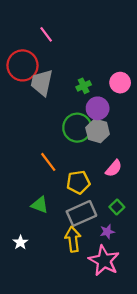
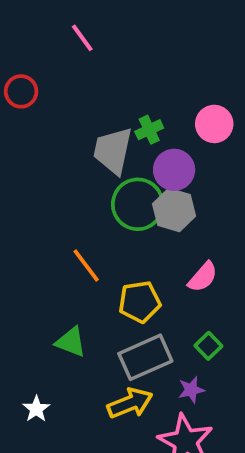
red circle: (23, 65) -> (21, 91), moved, size x0.6
gray trapezoid: (42, 83) -> (113, 151), moved
yellow arrow: (73, 239) -> (130, 403), turned 75

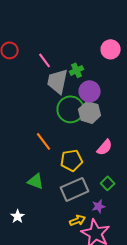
pink line: (82, 38) -> (45, 60), moved
pink circle: (214, 124) -> (111, 49), moved
yellow arrow: (130, 403) -> (78, 220), moved, size x0.7

